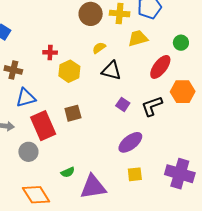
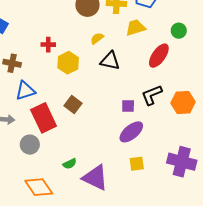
orange hexagon: (183, 92) -> (183, 103), moved
purple square: (123, 104) -> (128, 106), moved, turned -32
brown square: (73, 113) -> (73, 105), turned -36
purple triangle: (93, 187) -> (95, 178), turned 36

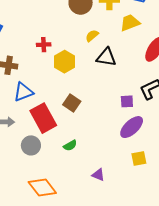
green semicircle: (70, 164) -> (70, 145), moved
purple triangle: (95, 178) -> (98, 175), size x0.5

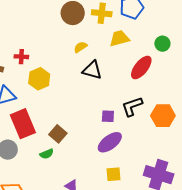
red cross: (44, 45) -> (21, 57), moved
yellow hexagon: (64, 62) -> (39, 79), moved
brown square: (72, 103) -> (58, 134), moved

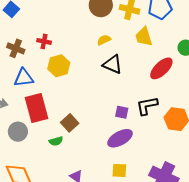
yellow trapezoid: (119, 38) -> (144, 37), turned -100

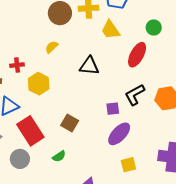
yellow semicircle: (104, 40) -> (52, 47), moved
brown square: (70, 123) -> (70, 123), moved

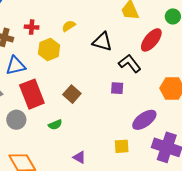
yellow semicircle: (52, 47) -> (69, 26), moved
black L-shape: (135, 95) -> (130, 63), moved, turned 70
purple ellipse: (119, 134) -> (144, 120), moved

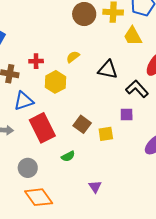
gray circle: (16, 120) -> (28, 168), moved
yellow square: (122, 146) -> (106, 134), moved
purple triangle: (79, 157) -> (95, 187), turned 32

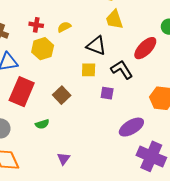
yellow trapezoid: (133, 36) -> (114, 19), moved
red cross: (36, 61) -> (36, 25), moved
red rectangle: (42, 128) -> (22, 92), turned 40
yellow square: (106, 134) -> (89, 70), moved

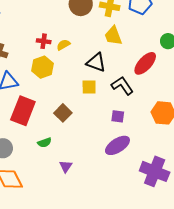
red cross: (36, 25) -> (44, 41), moved
purple square: (107, 93) -> (118, 116), moved
purple ellipse: (131, 127) -> (117, 145), moved
purple triangle: (63, 159) -> (66, 166), moved

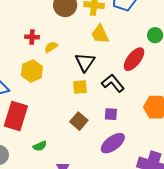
red cross: (44, 41) -> (32, 37), moved
black triangle: (96, 62) -> (85, 62), turned 50
brown square: (63, 113) -> (79, 121), moved

